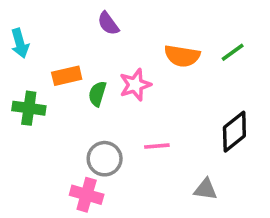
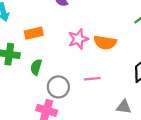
orange semicircle: (182, 56) -> (105, 43), moved
green semicircle: (97, 94) -> (36, 67), moved

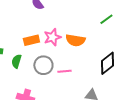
orange rectangle: (34, 33) -> (31, 40), moved
gray circle: (58, 87) -> (43, 65), moved

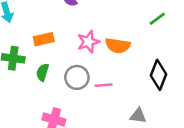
orange rectangle: (31, 40) -> (44, 39), moved
black diamond: (107, 63) -> (159, 75), turned -30

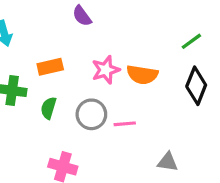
black diamond: (159, 75) -> (196, 86), moved

